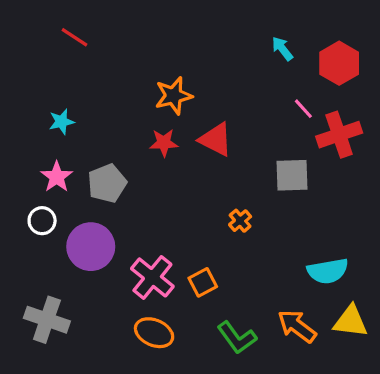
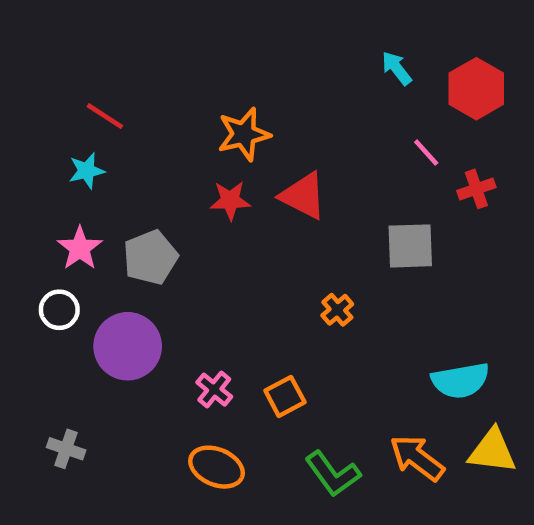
red line: (75, 37) -> (105, 116), moved
red cross: (339, 135) -> (476, 189), size x0.6
pink cross: (152, 277) -> (214, 390), size x0.6
gray cross: (47, 320) -> (66, 449), size x0.6

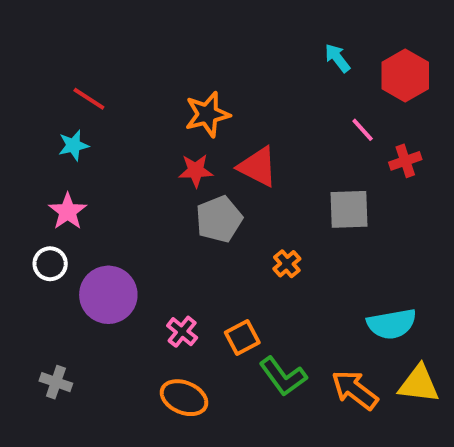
gray pentagon: (150, 257) -> (219, 219), moved
green L-shape: (333, 474) -> (283, 376), moved

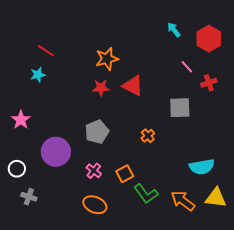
pink star: (68, 211) -> (21, 120), moved
gray pentagon: (219, 219) -> (97, 132), moved
white circle: (50, 264) -> (17, 169), moved

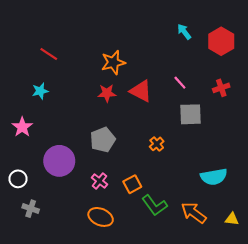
pink line: (187, 67) -> (180, 83), moved
cyan star: (38, 75) -> (40, 91), moved
yellow triangle: (216, 198) -> (232, 219), moved, size x0.6

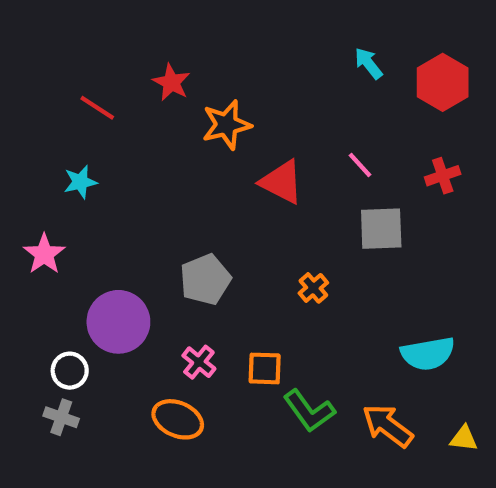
red star: (107, 93) -> (171, 82), moved, turned 30
white circle: (18, 179) -> (70, 371), moved
orange square: (132, 184) -> (265, 368), turned 30
orange ellipse: (101, 217) -> (178, 419), moved

